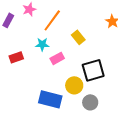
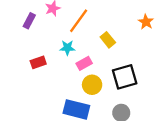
yellow circle: (74, 85) -> (92, 85), moved

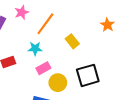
pink rectangle: (84, 63) -> (43, 68), moved

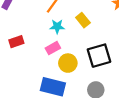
cyan star: (35, 49) -> (57, 27), moved

